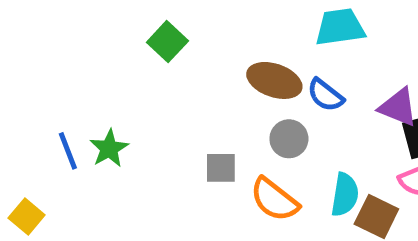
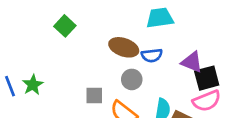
blue semicircle: (325, 95) -> (152, 55), turned -45

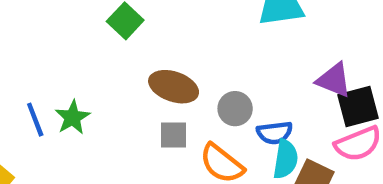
brown ellipse: (124, 47) -> (174, 87), moved
blue semicircle: (152, 55) -> (275, 133), moved

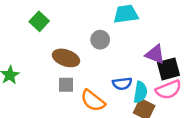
gray circle: (235, 109) -> (100, 40), moved
cyan semicircle: (286, 159) -> (140, 92), moved

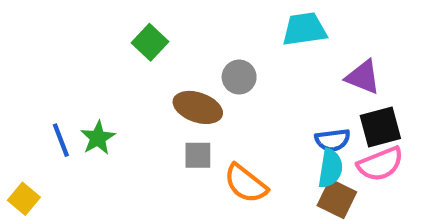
gray circle: (100, 40) -> (239, 77), moved
purple triangle: (155, 54) -> (363, 77), moved
blue semicircle: (122, 84) -> (333, 140), moved

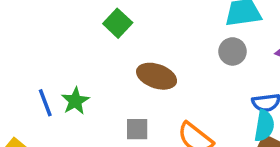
gray circle: (239, 77) -> (233, 51), moved
gray square: (198, 155) -> (137, 129), moved

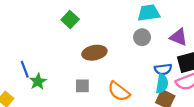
brown ellipse: (157, 76) -> (94, 53), turned -30
green star: (75, 101) -> (38, 81), moved

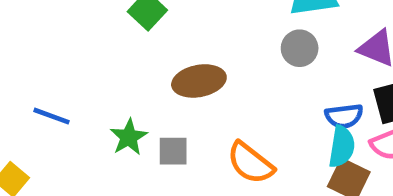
blue line: (25, 69) -> (52, 116), turned -49
green star: (38, 81) -> (129, 137), moved

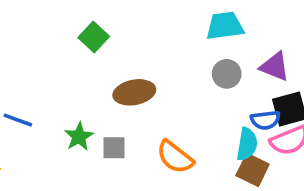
gray circle: (300, 48) -> (227, 74), moved
blue semicircle: (344, 116) -> (265, 120), moved

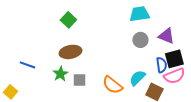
brown ellipse: (134, 92) -> (70, 52), moved
blue semicircle: (265, 120) -> (161, 65), turned -91
cyan semicircle: (247, 144) -> (137, 78), moved, turned -144

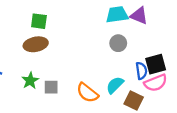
green square: (68, 20) -> (39, 21), turned -35
purple triangle: (166, 36) -> (139, 16), moved
brown ellipse: (70, 52) -> (36, 44), moved

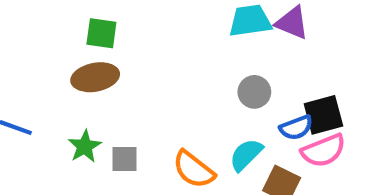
gray circle: (118, 43) -> (254, 92), moved
blue semicircle: (141, 71) -> (296, 128), turned 77

